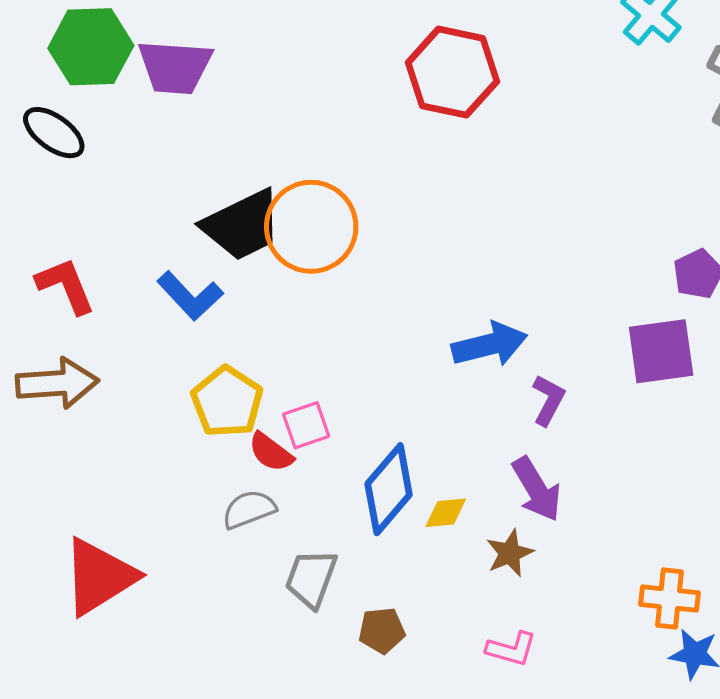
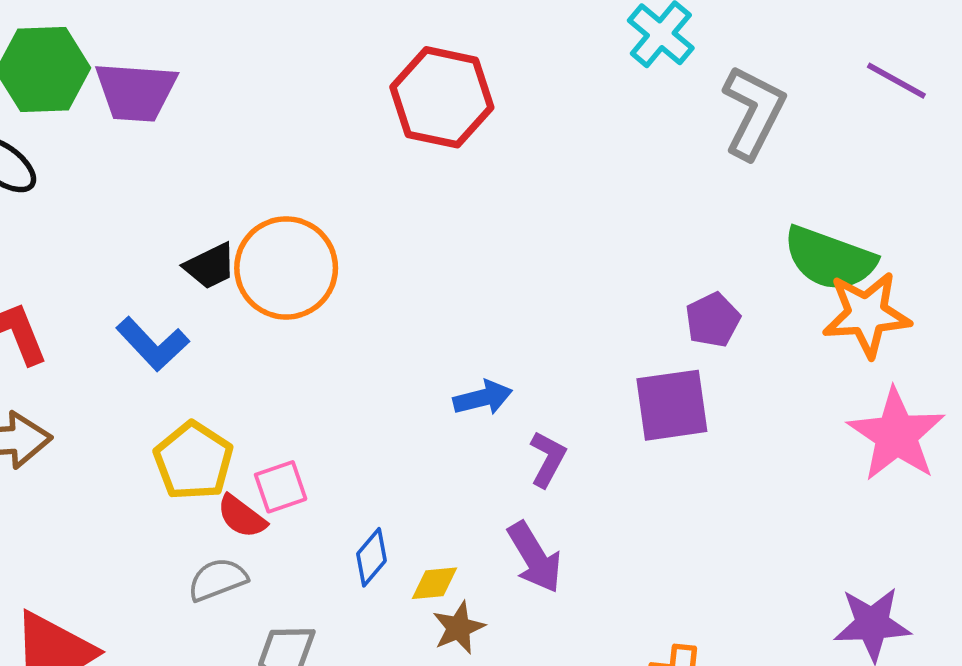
black trapezoid: (242, 225) -> (210, 266), size x0.6
blue arrow: (489, 345) -> (483, 398), size x0.7
blue diamond: (389, 489) -> (371, 557), size x0.6
brown star: (510, 553) -> (459, 628), moved

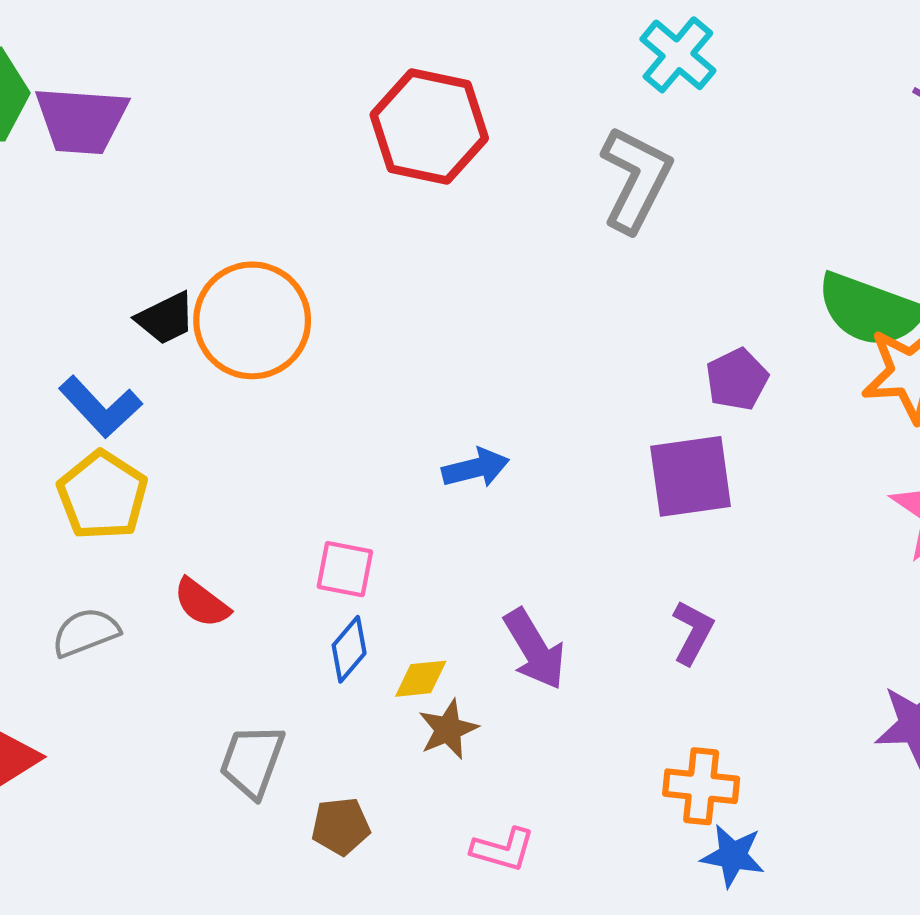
gray L-shape: (754, 112) -> (636, 179), moved
purple L-shape: (548, 459) -> (693, 632), moved
yellow pentagon: (193, 461) -> (102, 495), moved
pink square: (281, 487) -> (345, 569), moved, turned 30
gray semicircle: (218, 580) -> (86, 632), moved

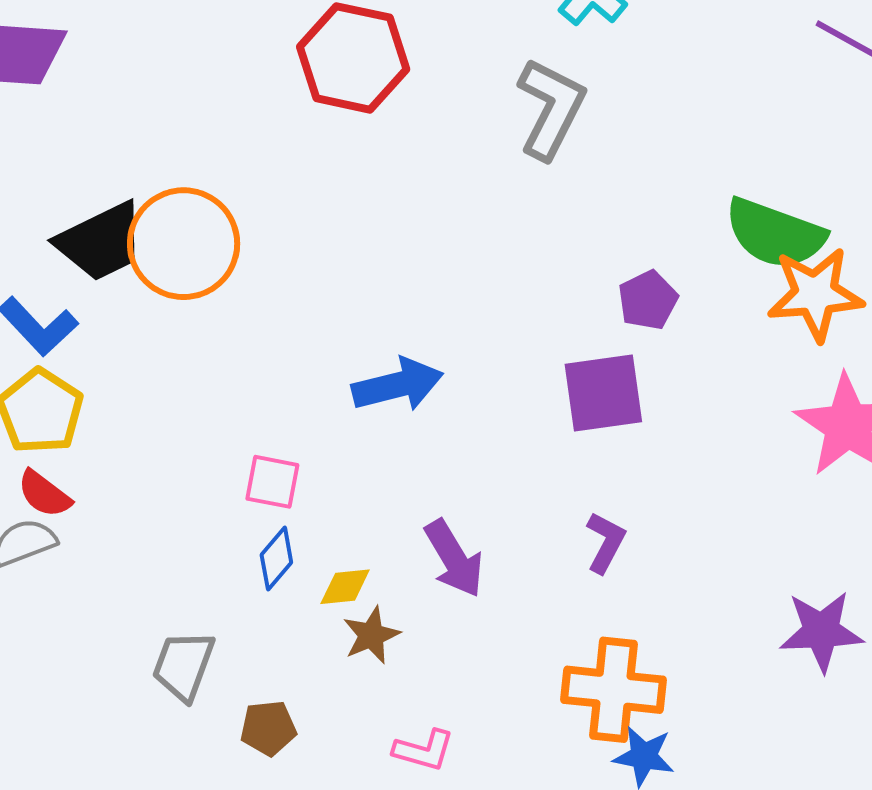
black trapezoid: (166, 318) -> (101, 242), size x1.6
blue arrow: (476, 468) -> (398, 385), size x1.4
red semicircle: (202, 603) -> (44, 494), moved
orange cross: (701, 786) -> (613, 690), size x1.4

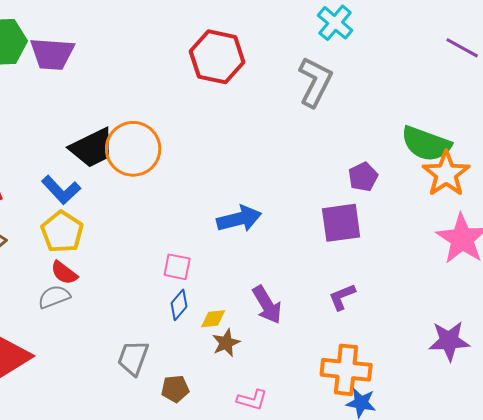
orange star: (815, 294) -> (446, 174), turned -30
purple L-shape: (605, 542) -> (342, 297), turned -140

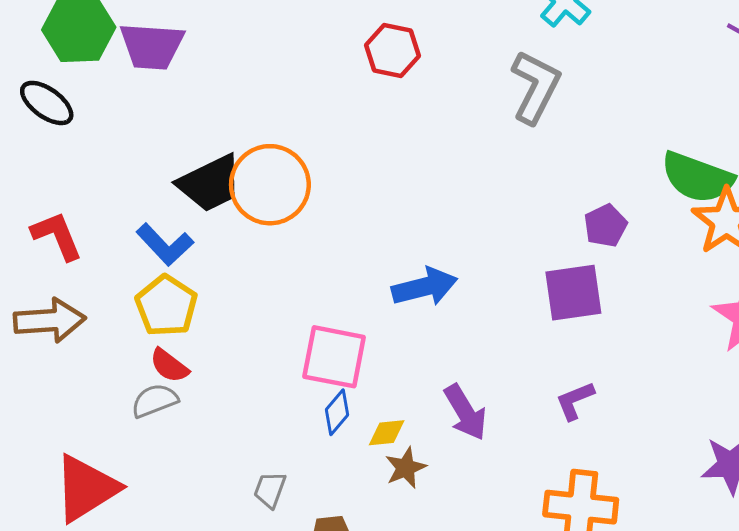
red hexagon: (217, 57) -> (392, 50), size x0.7
pink square: (177, 267) -> (334, 357), size x1.6
gray trapezoid: (133, 358) -> (270, 490), size x0.7

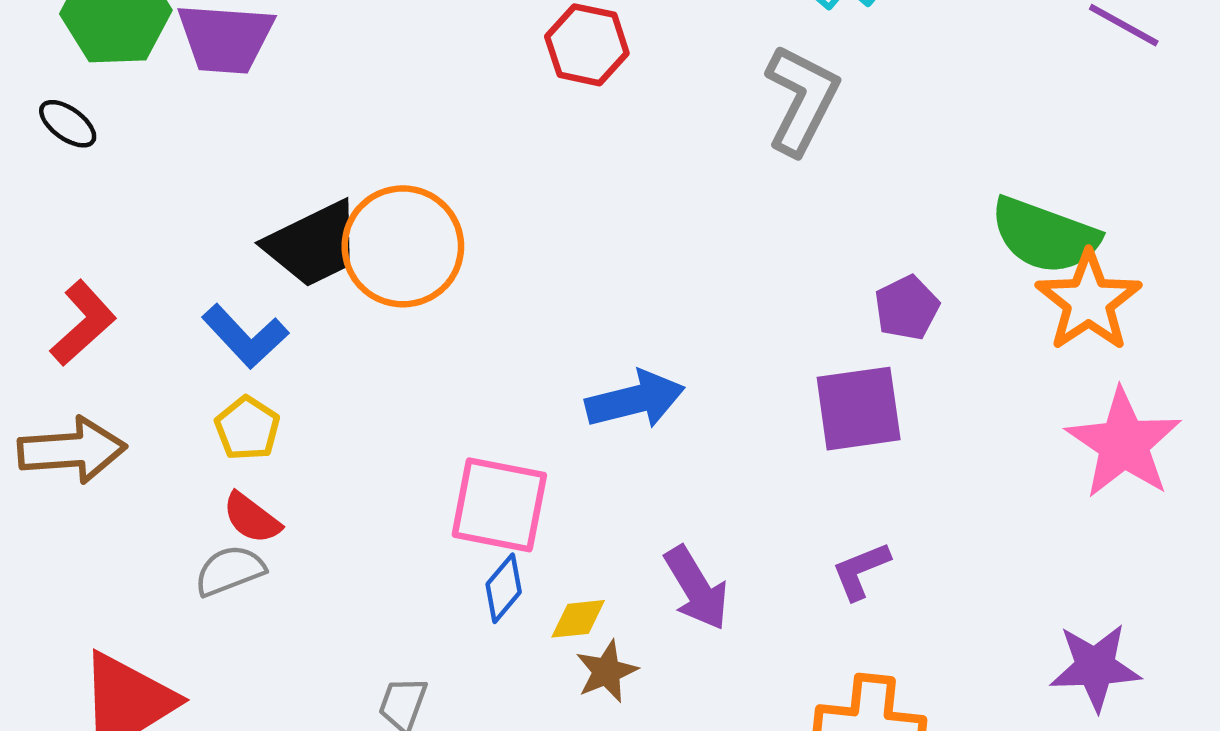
black ellipse: (47, 103) -> (68, 124), size x0.7
red L-shape: (57, 236) -> (83, 323), turned 70
yellow pentagon: (166, 306) -> (247, 428), size x0.7

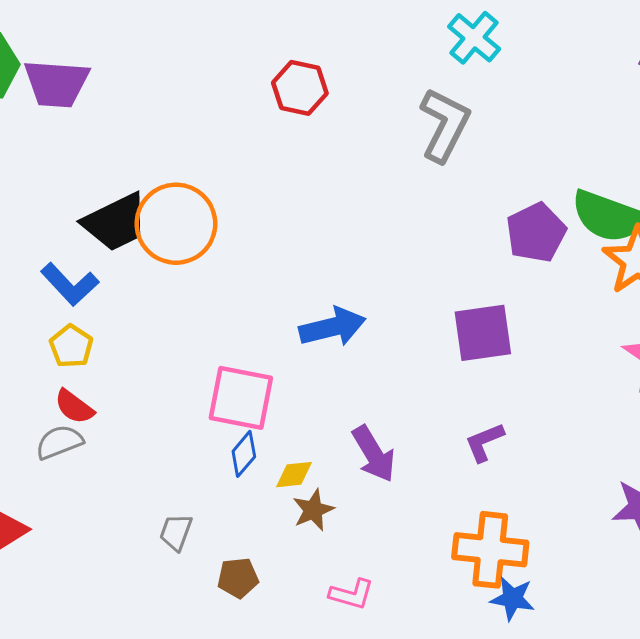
purple pentagon: (907, 308) -> (536, 233), moved, size x1.4

